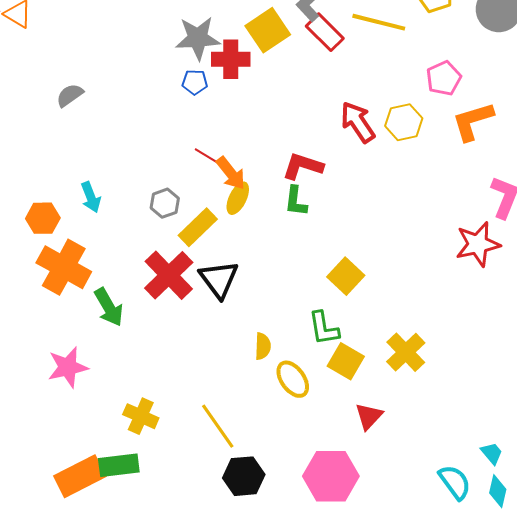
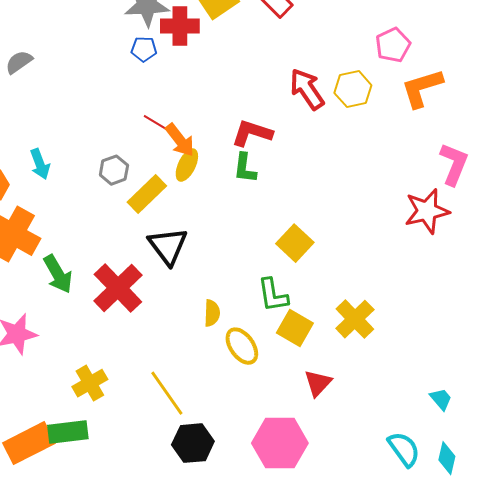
red cross: (169, 275) -> (118, 288), moved
yellow cross: (141, 416) -> (90, 383), turned 36
cyan trapezoid: (492, 453) -> (441, 399), moved

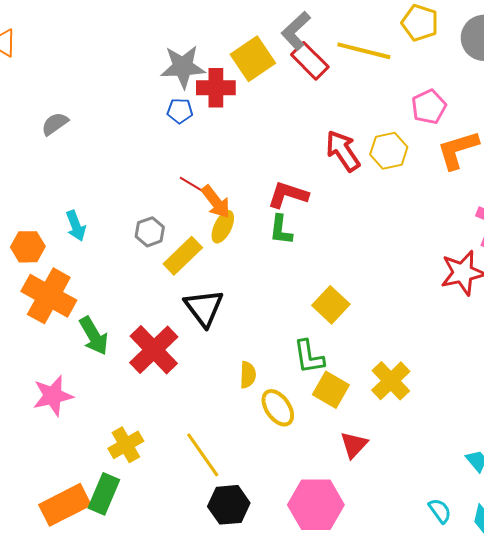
green rectangle: (68, 432) -> (104, 494), turned -60
cyan semicircle: (404, 449) -> (440, 511), size x0.7

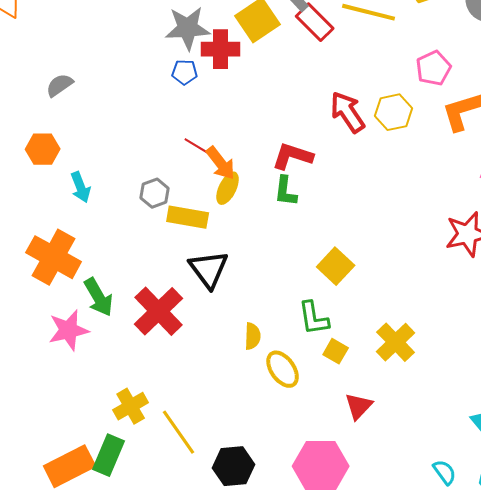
orange hexagon: (28, 247) -> (43, 149), moved
yellow rectangle: (183, 256) -> (188, 217), turned 54
yellow square: (331, 390) -> (336, 351), size x0.7
pink star: (53, 396) -> (69, 330), moved
yellow line: (203, 455) -> (179, 432), moved

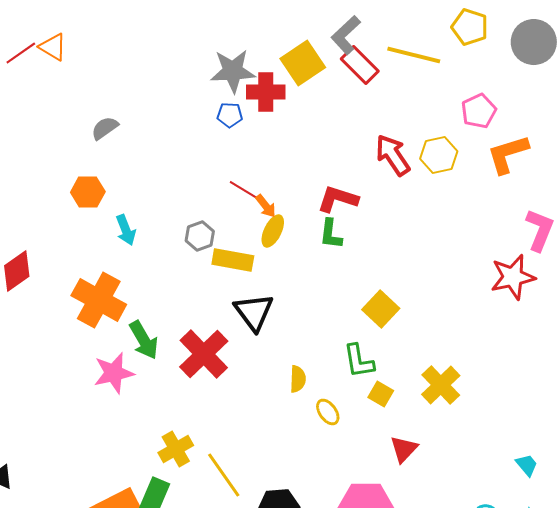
orange arrow: (221, 163) -> (266, 206), size x0.7
yellow ellipse: (283, 369) -> (328, 412), size x0.7

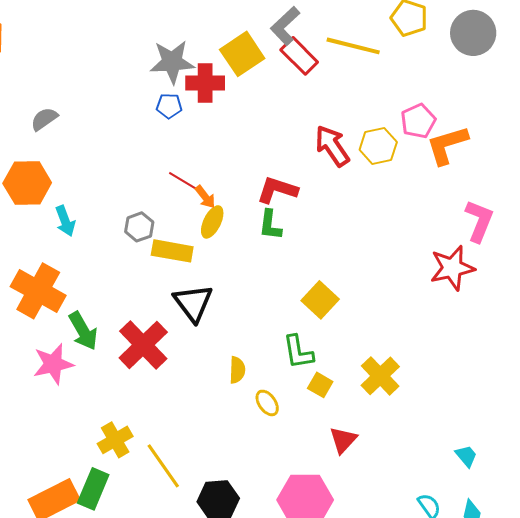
pink pentagon: (479, 111) -> (418, 121), moved
orange hexagon: (88, 192) -> (27, 183), size x1.4

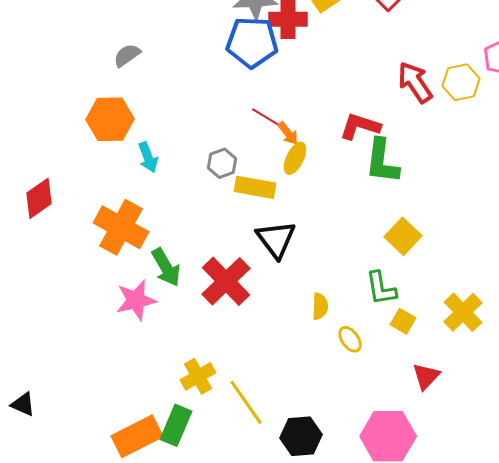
blue pentagon: (169, 106) -> (252, 42), size x2.0
green L-shape: (270, 225) -> (382, 161), moved, size x1.5

